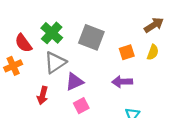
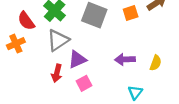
orange square: (127, 52) -> (131, 13), moved
yellow semicircle: (153, 52) -> (156, 63), moved
red arrow: (43, 95) -> (57, 73), moved

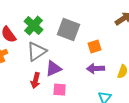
orange square: (131, 13) -> (95, 47), moved
pink square: (84, 83) -> (60, 90), turned 32

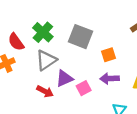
red arrow: (36, 81) -> (45, 91), turned -77
pink square: (60, 90) -> (84, 88), moved, turned -32

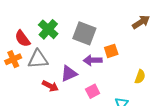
gray triangle: (46, 60) -> (38, 59), moved, turned 30
purple arrow: (110, 78) -> (93, 60), moved
pink square: (84, 88) -> (93, 91), moved

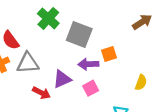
green cross: (48, 29) -> (48, 18), moved
pink square: (93, 91) -> (91, 88), moved

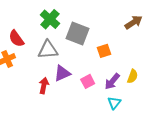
gray triangle: (28, 63) -> (48, 50), moved
purple arrow: (88, 64) -> (112, 81), moved, turned -48
red arrow: (41, 93) -> (44, 86), turned -105

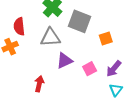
red semicircle: (16, 39) -> (19, 26), turned 30
red arrow: (44, 86) -> (39, 84), moved

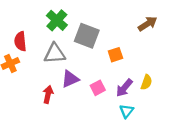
red arrow: (39, 84) -> (48, 94), moved

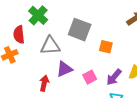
green cross: (57, 20) -> (38, 15), moved
orange square: (115, 55) -> (106, 47), turned 32

